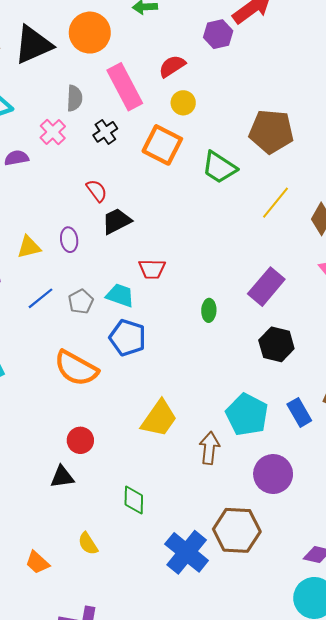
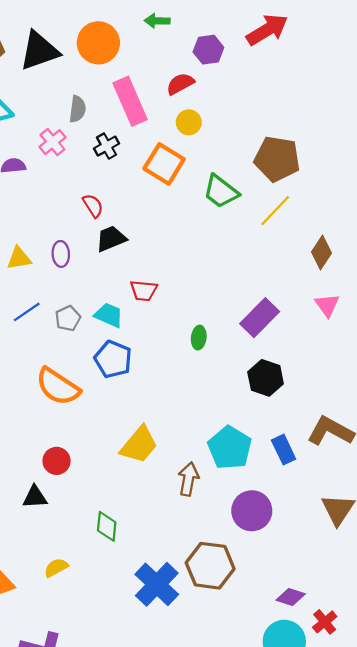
purple hexagon: (218, 34) -> (208, 50), moved
yellow line: (275, 203) -> (275, 211), moved
yellow semicircle: (88, 544) -> (56, 568), turned 90

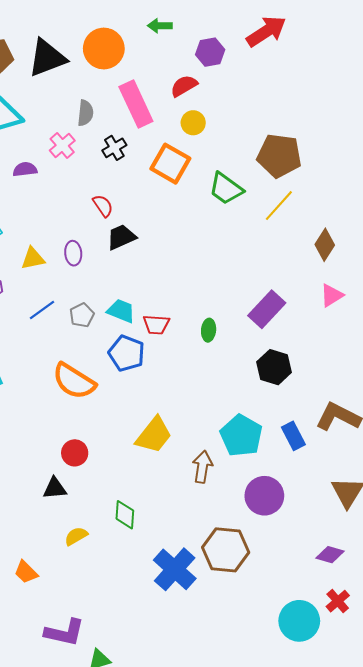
red trapezoid: (144, 291) -> (156, 325), moved
pink triangle: (327, 305) -> (332, 295), turned 35
yellow semicircle: (56, 568) -> (76, 536), moved
purple diamond: (291, 597) -> (330, 555), moved

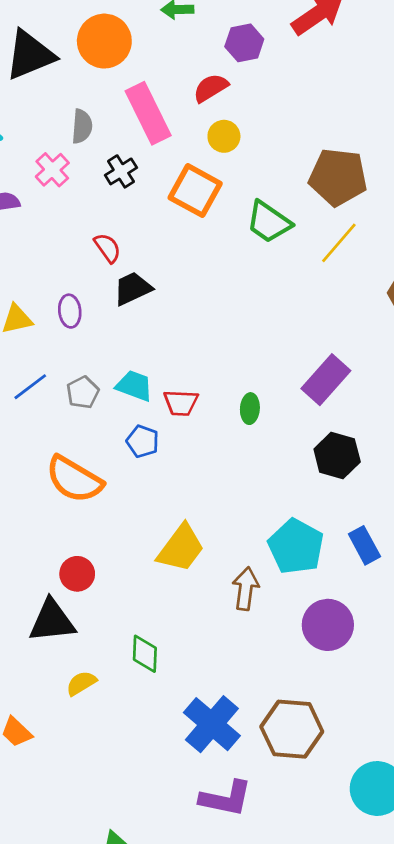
blue pentagon: (127, 353) -> (143, 441), size x0.7
black triangle: (55, 488) -> (52, 621), size x1.5
brown hexagon: (226, 550) -> (292, 729), moved
purple L-shape: (65, 633) -> (226, 799), moved

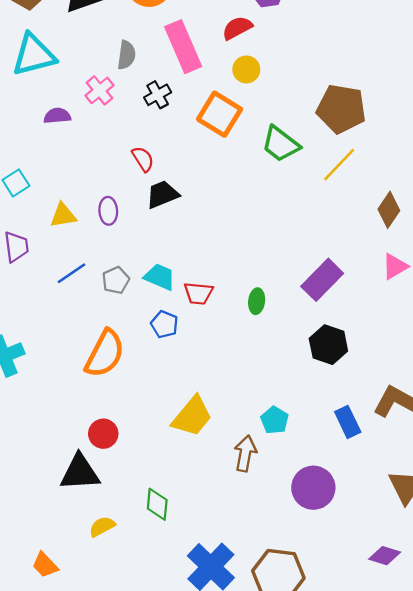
orange semicircle: (74, 479) -> (105, 354), turned -96
cyan pentagon: (296, 546) -> (275, 420), moved, size x0.6

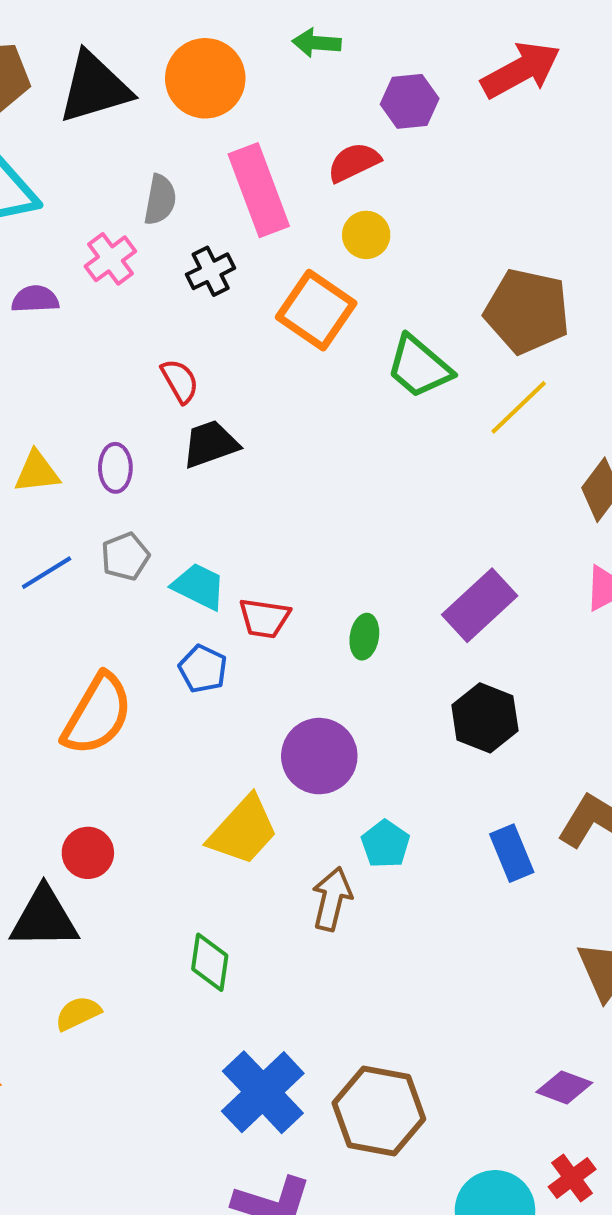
gray pentagon: (116, 280) -> (125, 556), moved
purple circle: (313, 488) -> (319, 756), moved
green diamond: (157, 504) -> (210, 962), moved

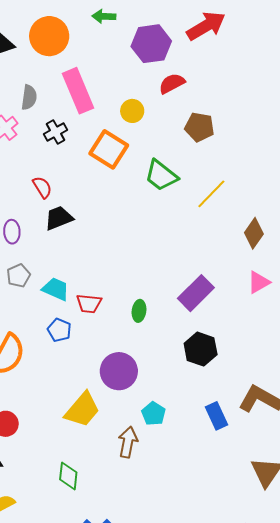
purple hexagon: (410, 101) -> (151, 44), size x1.4
red semicircle: (354, 162) -> (172, 83), moved
brown pentagon: (527, 311) -> (199, 127), moved, size x0.7

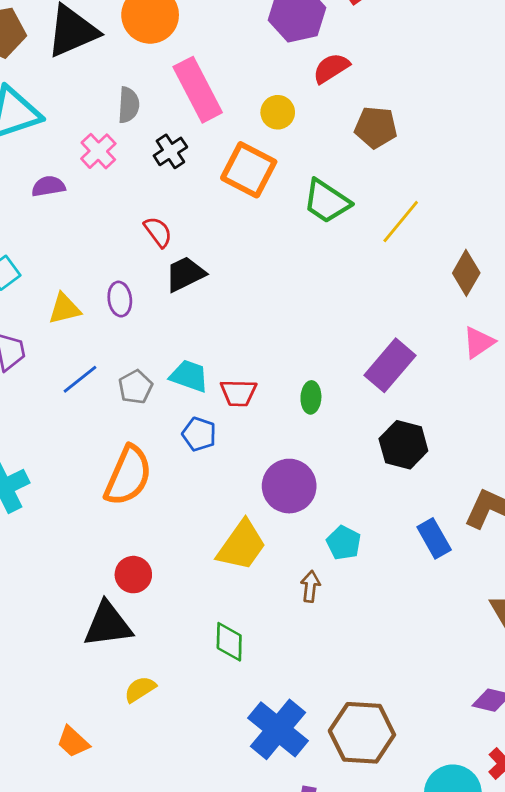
gray pentagon: (19, 276) -> (135, 387), moved
brown arrow: (128, 442) -> (310, 586), size x0.7

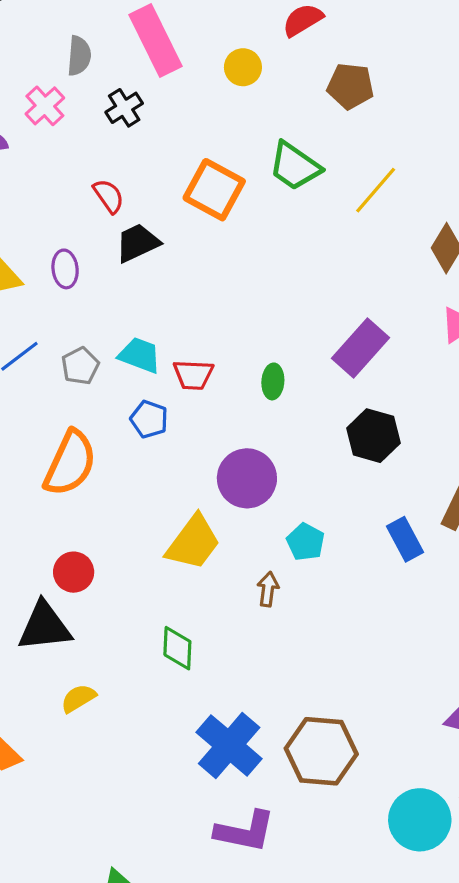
orange square: (249, 170) -> (214, 190), moved

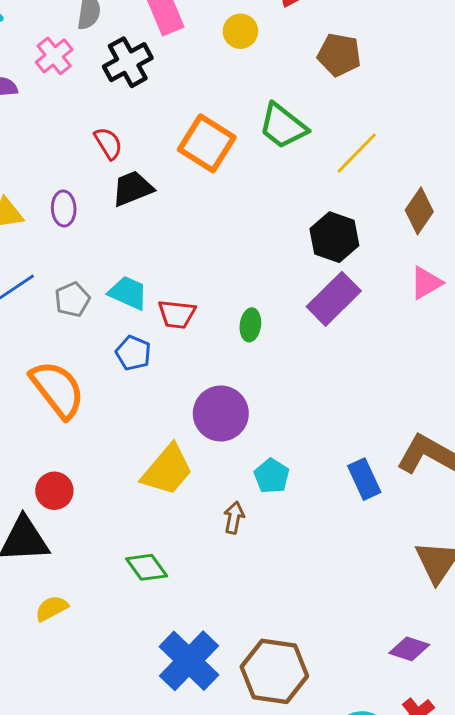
black cross: (124, 108) -> (128, 62), size x1.4
black hexagon: (373, 436) -> (334, 237), moved
orange semicircle: (70, 463) -> (57, 389), turned -66
green diamond: (177, 648) -> (147, 567), turned -42

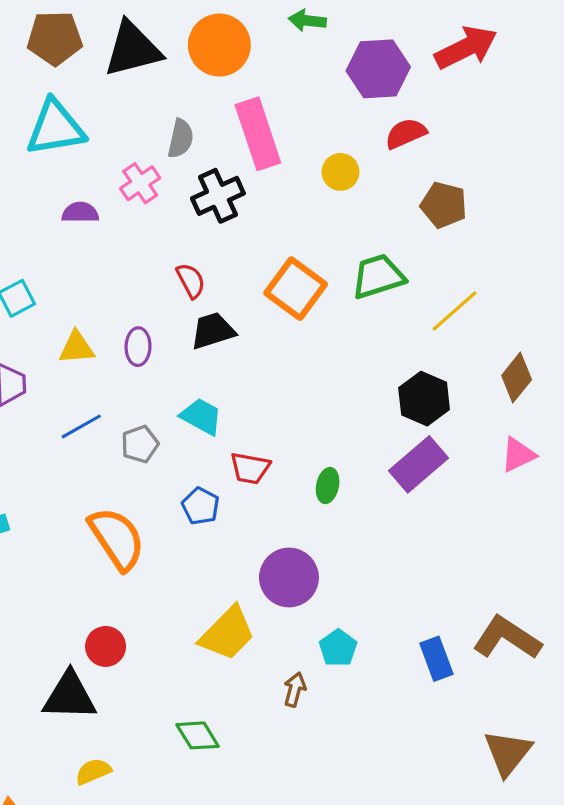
green trapezoid: (283, 126) -> (378, 276), turned 120
cyan trapezoid: (128, 293) -> (201, 416), moved

